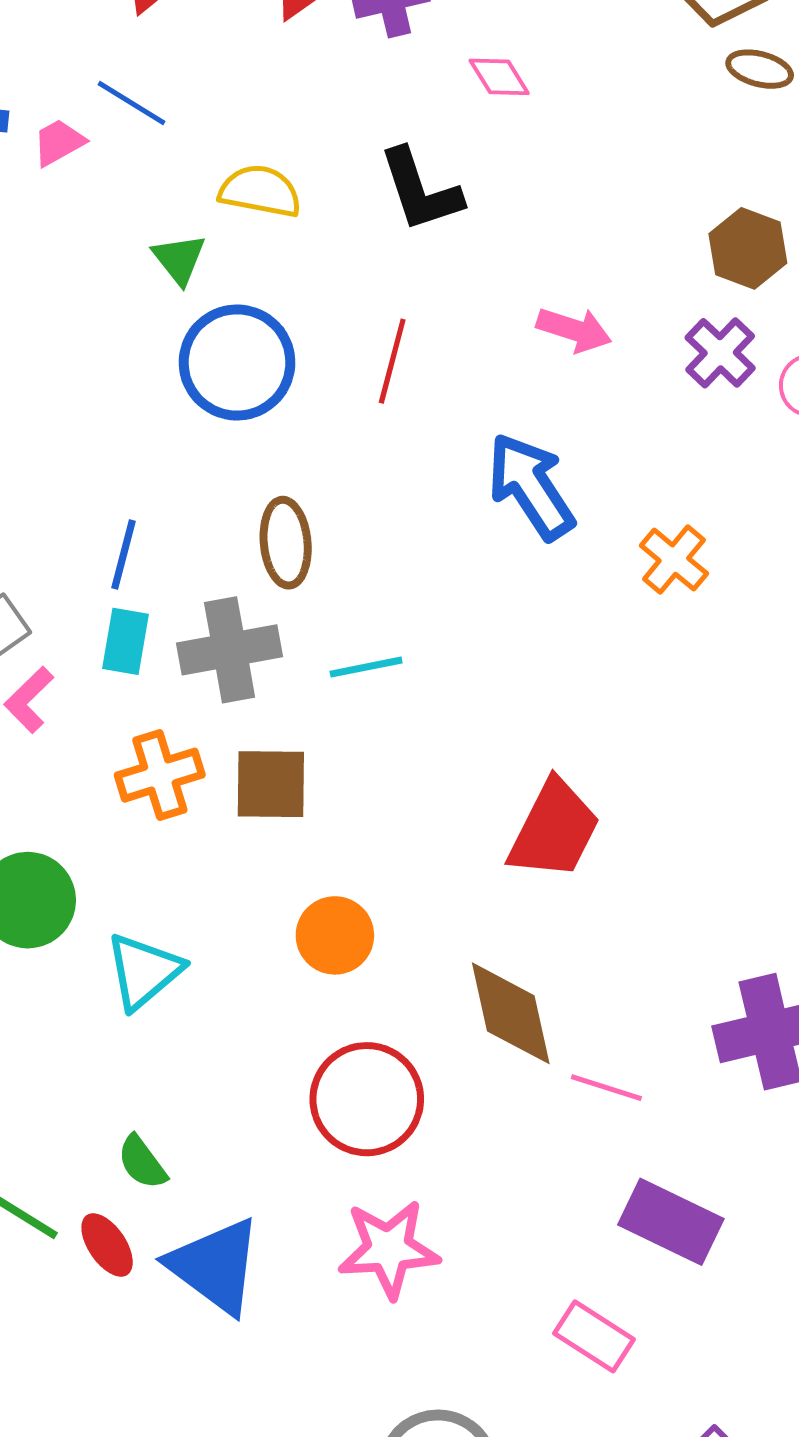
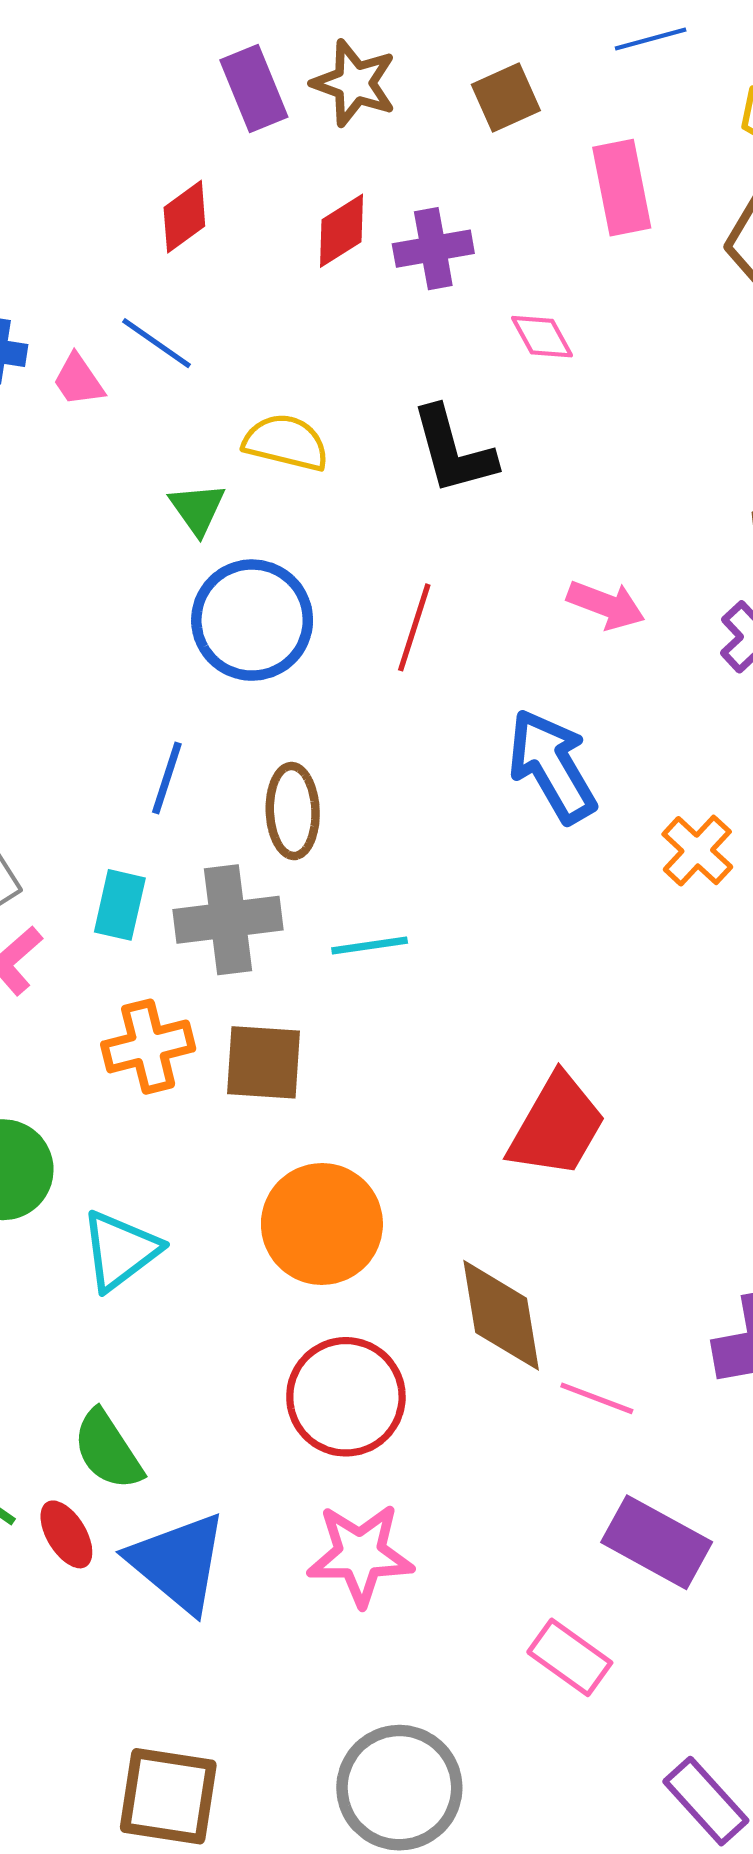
pink trapezoid: (59, 142) -> (78, 380), turned -98
blue line: (124, 555) -> (167, 778), moved
orange circle: (335, 935) -> (322, 1224), size x1.5
green semicircle: (142, 1162) -> (108, 1450), size x1.4

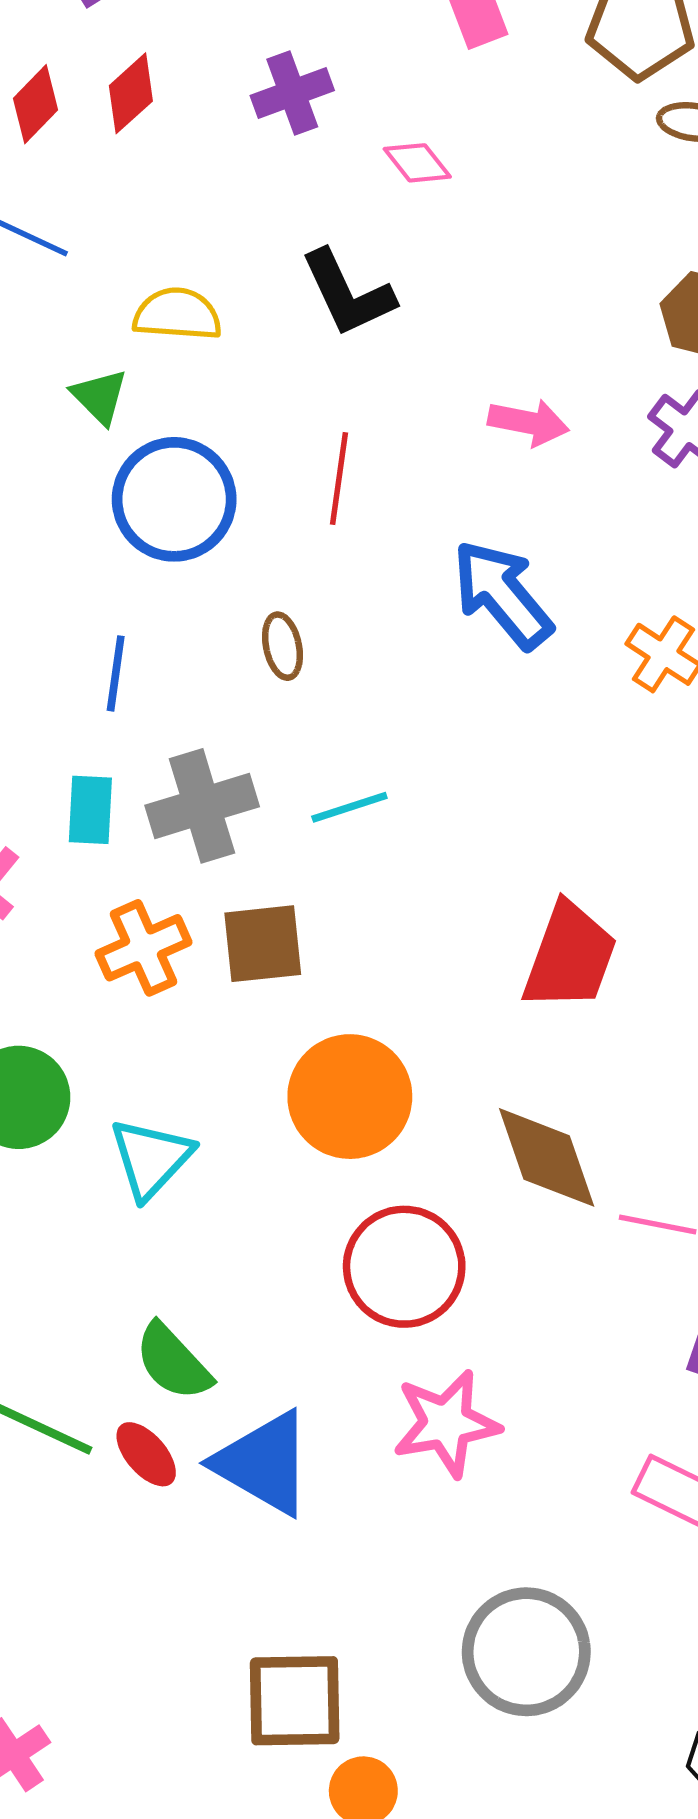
red diamond: (341, 231) -> (131, 93), moved
brown ellipse: (293, 811) -> (282, 646), moved, size x0.7

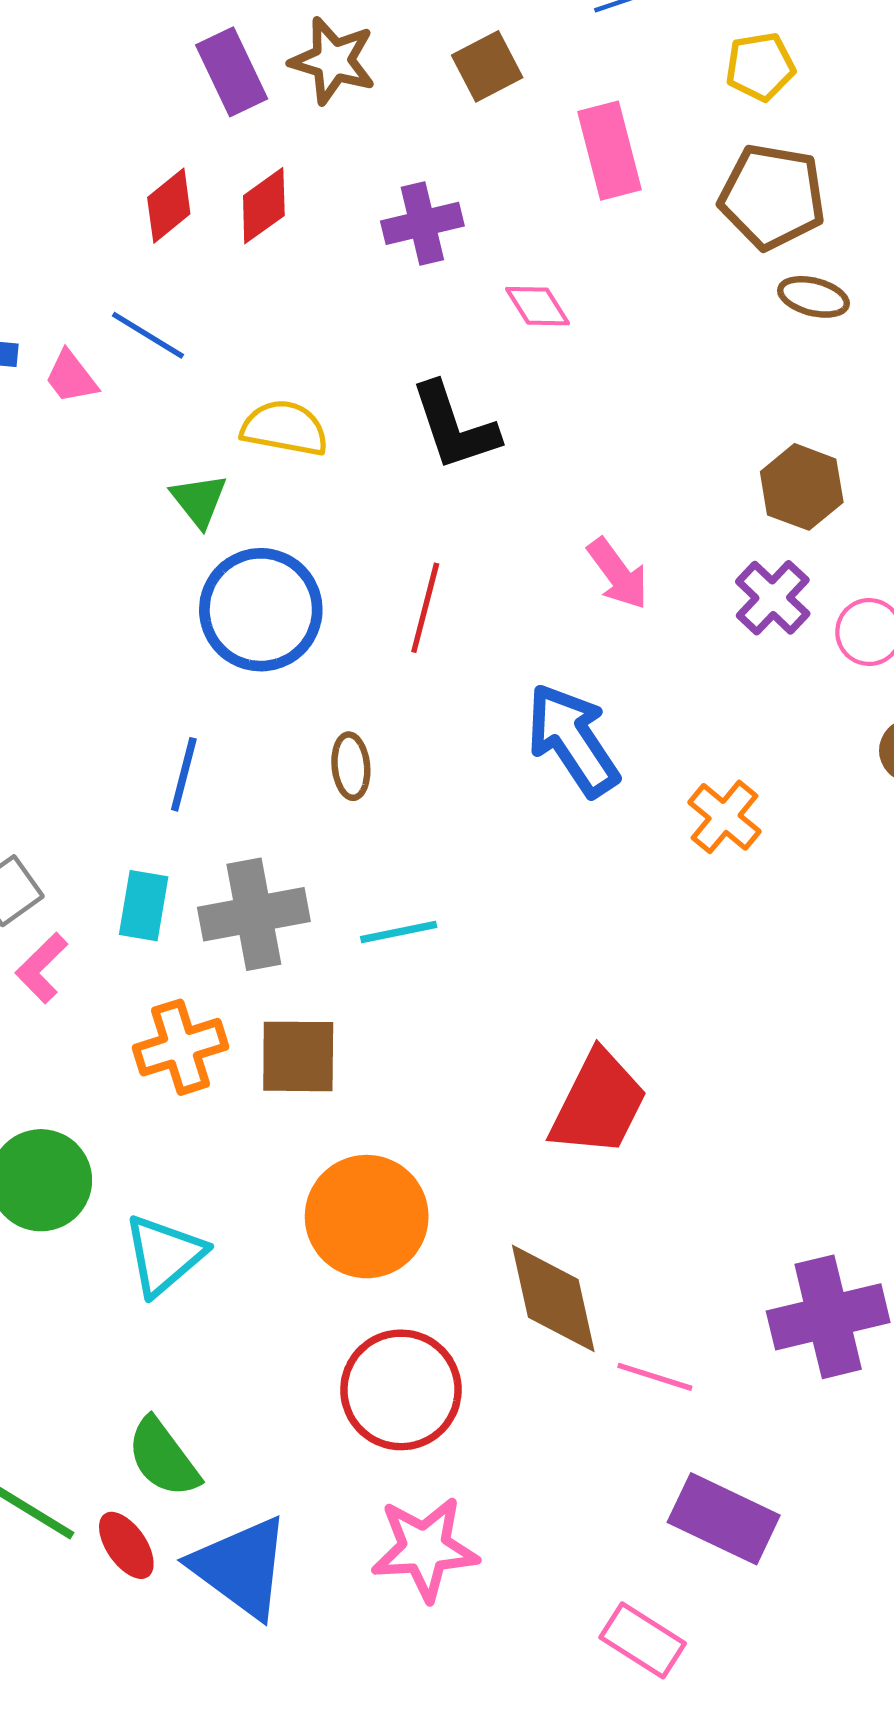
pink arrow: (528, 422) -> (618, 574), turned 36

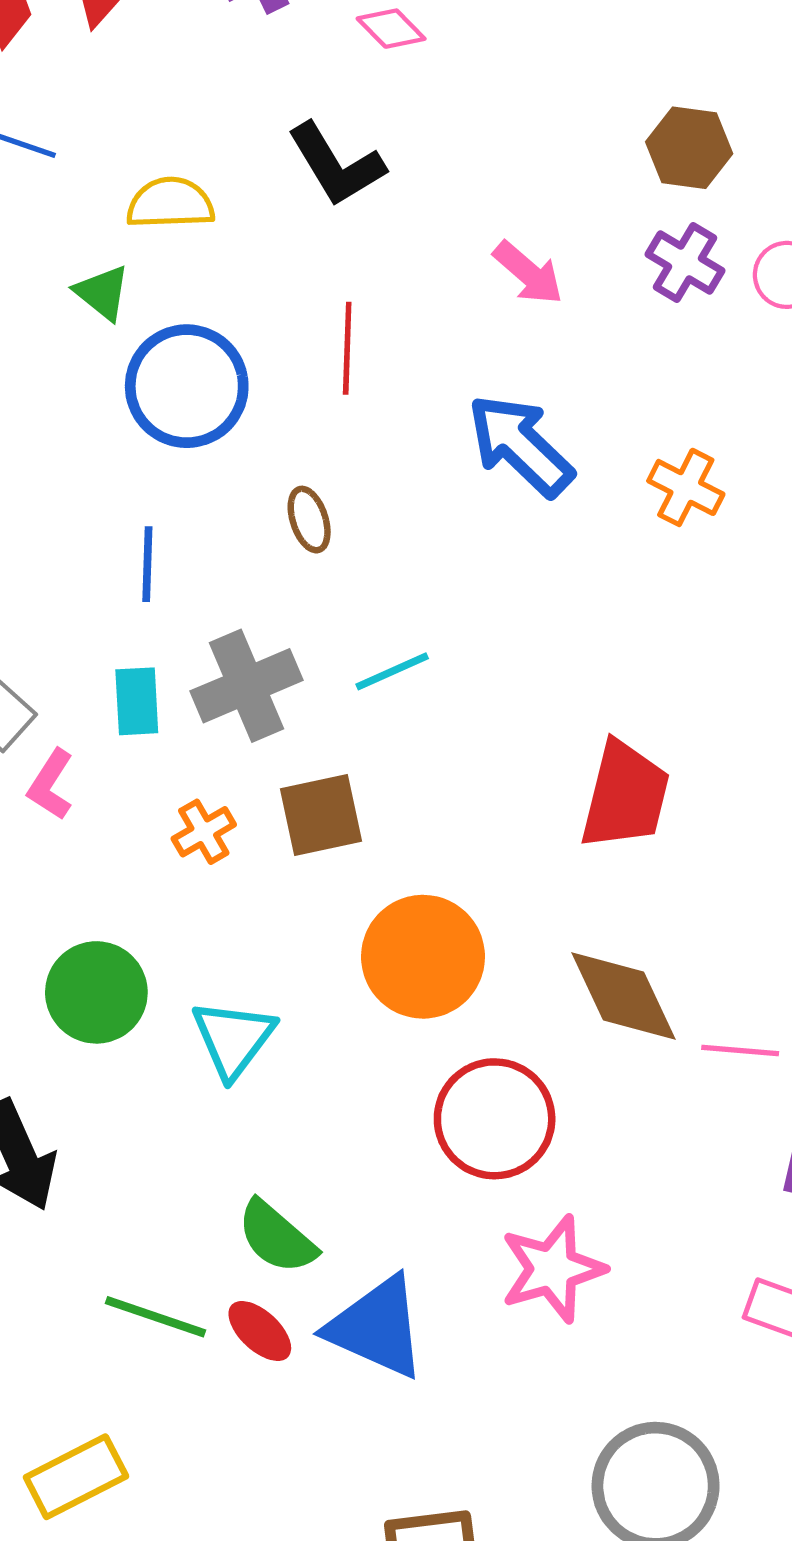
orange cross: (180, 1047) -> (204, 832), size x0.7

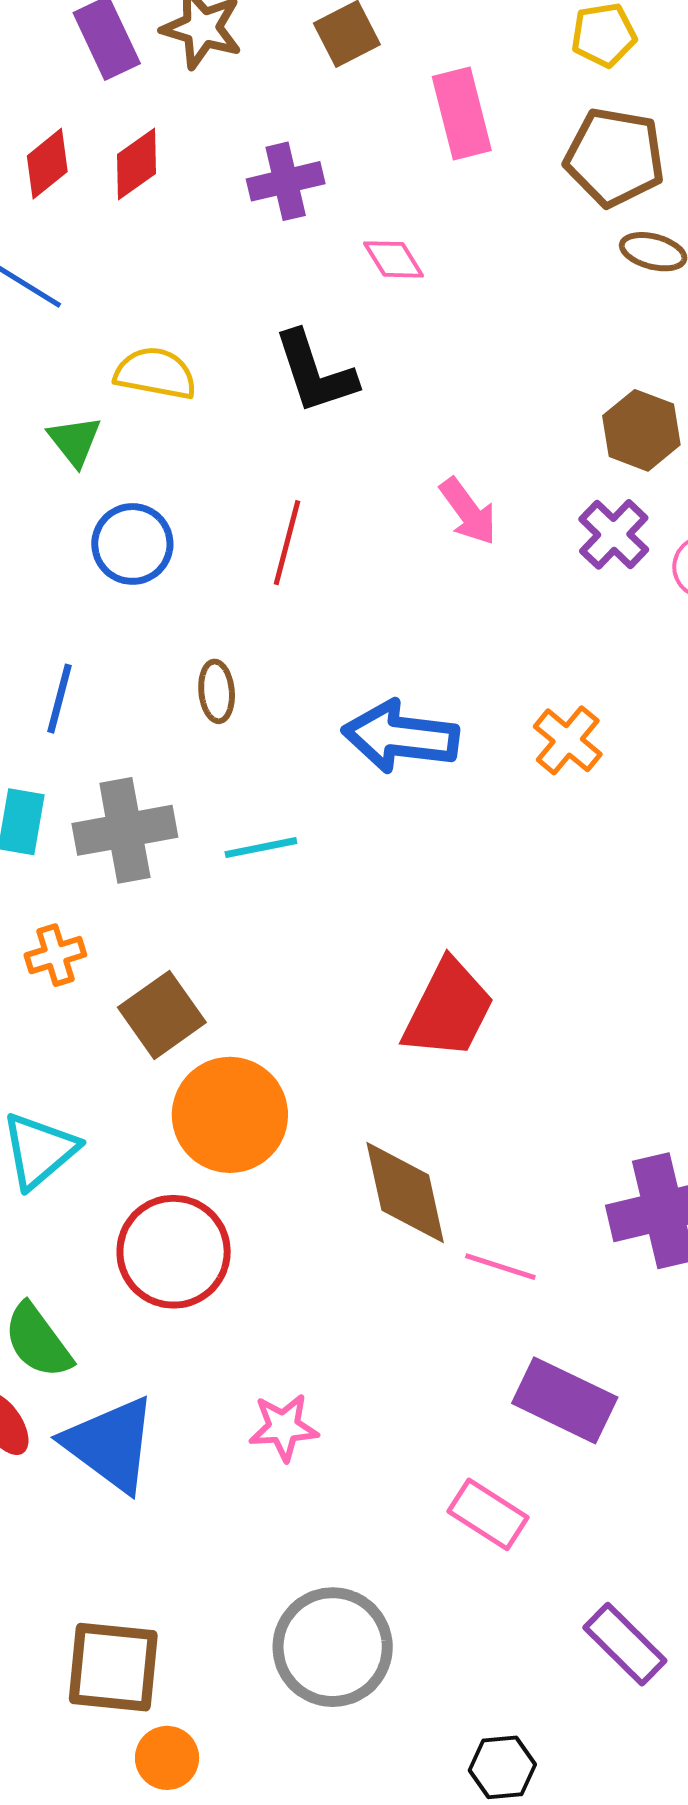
blue circle: (187, 386) -> (132, 544), size x0.7
blue arrow: (520, 445) -> (400, 737), moved, turned -50
brown square: (321, 815) -> (162, 1015), moved, turned -36
red circle: (495, 1119) -> (174, 1252), moved
pink star: (553, 1269) -> (284, 1427), size x0.7

